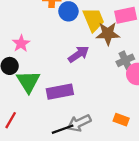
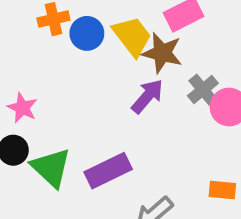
brown star: (108, 34) -> (162, 53), turned 30
purple arrow: (79, 54) -> (147, 96), moved

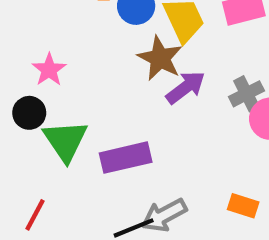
brown star: (162, 53) -> (160, 58), moved

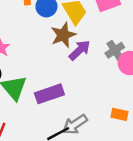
brown star: (160, 58) -> (63, 35), turned 30

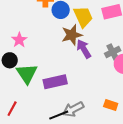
purple arrow: (80, 50) -> (84, 49), turned -84

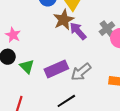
green triangle: (27, 74) -> (27, 66), size x0.7
gray arrow: (73, 109) -> (81, 72), moved

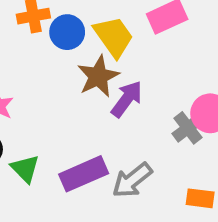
gray cross: (107, 29) -> (188, 128), moved
purple arrow: (78, 31) -> (127, 99), turned 78

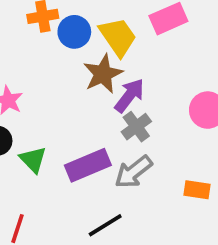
gray cross: (188, 128) -> (136, 127), moved

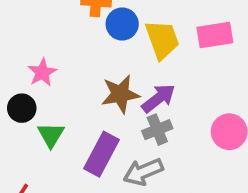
brown star: (103, 74) -> (120, 94), moved
purple rectangle: (88, 165) -> (102, 154), turned -54

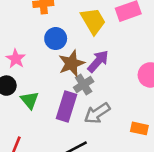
blue circle: (122, 24) -> (56, 39), moved
gray cross: (157, 130) -> (84, 85), moved

